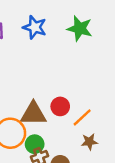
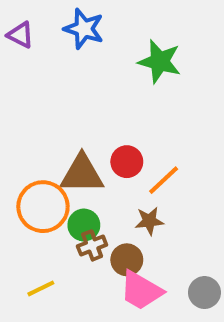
green star: (80, 29) -> (160, 61), moved
brown star: (89, 142) -> (149, 221), moved

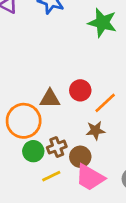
brown triangle: (82, 174) -> (50, 99), size x0.7
green circle: (84, 225) -> (33, 151), moved
yellow line: (41, 288) -> (51, 176), moved

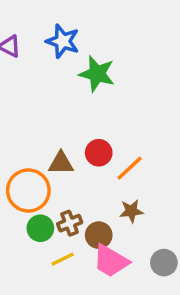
green star: (102, 23) -> (97, 74), moved
brown star: (95, 130) -> (131, 211), moved

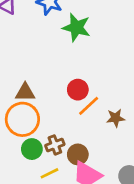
brown triangle: (61, 163) -> (25, 92), moved
orange line: (130, 168) -> (89, 106), moved
brown star: (131, 211) -> (116, 118), moved

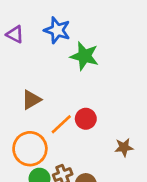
brown triangle: (25, 92) -> (31, 100), moved, turned -30
orange line: (89, 106) -> (61, 124), moved

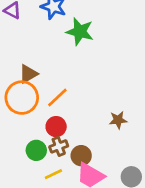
red circle: (86, 119) -> (56, 127), moved
orange circle: (30, 149) -> (22, 98), moved

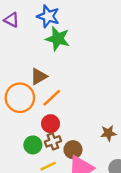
green star: (80, 32) -> (58, 39), moved
brown triangle: (28, 74) -> (39, 76), moved
brown star: (118, 120) -> (108, 133), moved

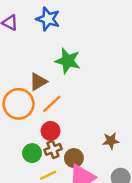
green star: (58, 39) -> (68, 61), moved

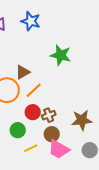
green star: (68, 61) -> (61, 55), moved
brown star: (111, 141) -> (82, 120), size x1.5
brown cross: (53, 149) -> (49, 115), moved

